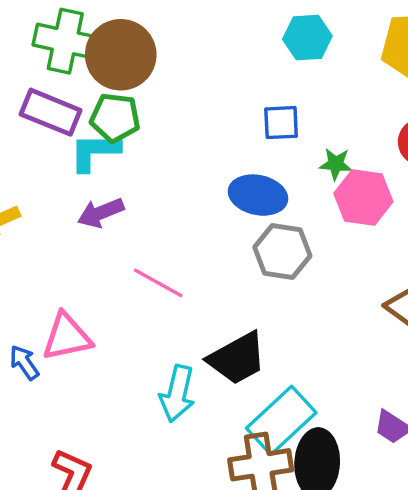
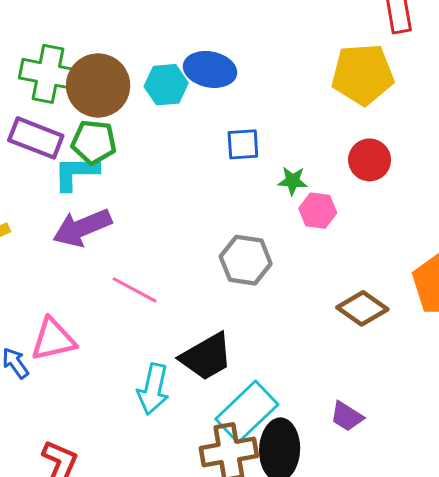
cyan hexagon: (307, 38) -> (166, 85), moved
blue ellipse: (258, 195) -> (210, 69), moved
pink hexagon: (363, 197) -> (318, 211), size x0.7
purple arrow: (101, 213) -> (82, 228), size x1.4

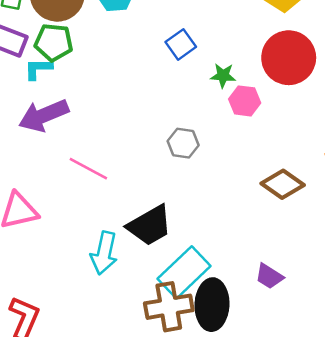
blue square: (243, 144) -> (181, 44), turned -32
red circle: (370, 160) -> (289, 58), size x1.5
cyan L-shape: (76, 173) -> (38, 69), size x0.7
gray hexagon: (246, 260) -> (183, 143), size x0.7

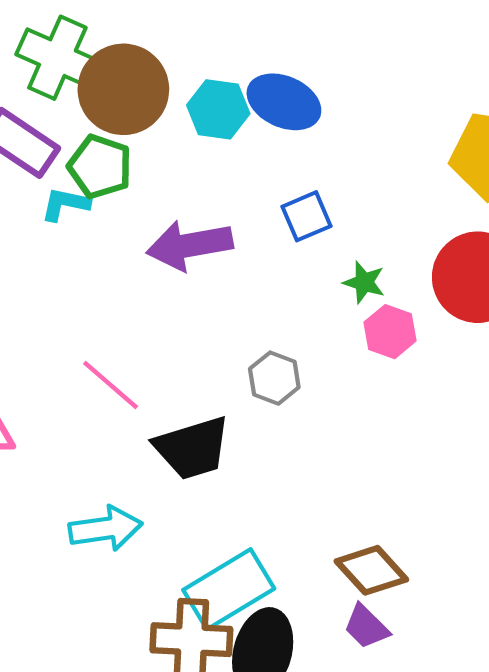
purple arrow: (44, 115) -> (190, 245), moved
brown diamond: (283, 184) -> (371, 570), moved
black trapezoid: (150, 225) -> (192, 448), moved
cyan arrow: (104, 253) -> (105, 529), turned -123

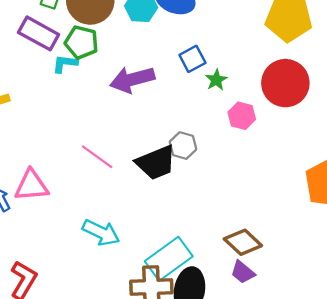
green star: (364, 282) -> (216, 80), moved, turned 30
black trapezoid: (192, 448) -> (156, 163), moved
cyan arrow: (105, 529) -> (101, 232), turned 39

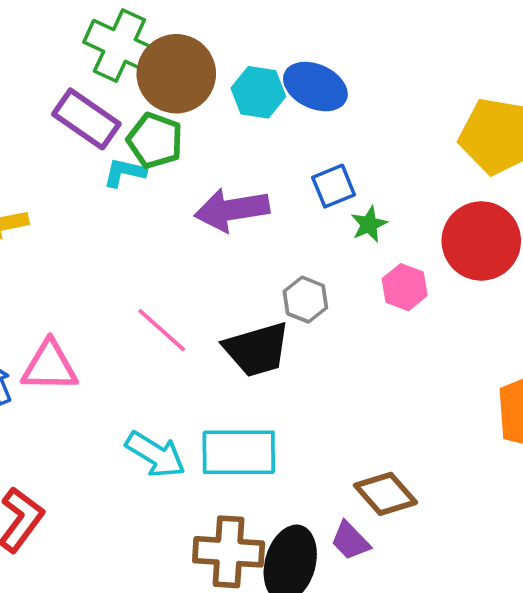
gray hexagon: (183, 146) -> (305, 300), moved
cyan rectangle: (169, 259) -> (239, 452), moved, turned 30
purple trapezoid: (243, 272) -> (350, 541), moved

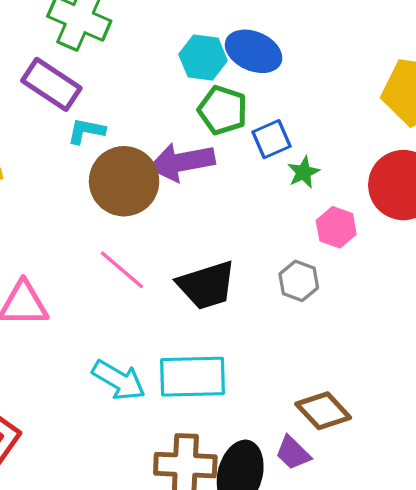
brown circle: (176, 74) -> (124, 181), moved
green pentagon: (155, 140) -> (223, 110), moved
gray hexagon: (305, 300) -> (299, 281), moved

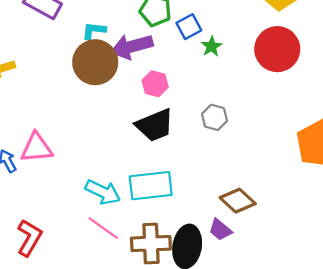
cyan L-shape: (86, 131) -> (94, 31), moved
pink hexagon: (336, 227) -> (155, 84), moved
pink line: (122, 270) -> (103, 228), moved

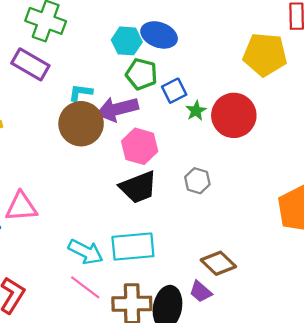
red circle: (277, 49) -> (234, 115), moved
pink hexagon: (155, 84) -> (140, 146), size x1.4

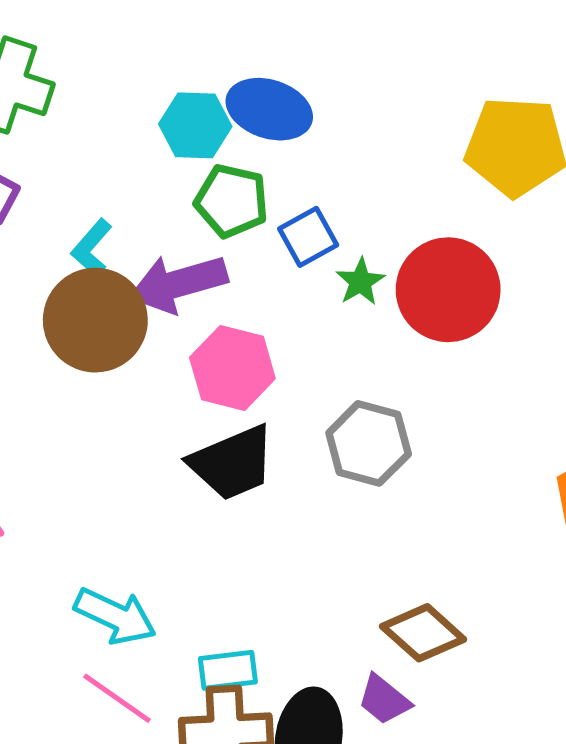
cyan L-shape: (80, 92) -> (92, 248), turned -55
gray hexagon: (197, 181) -> (369, 443), size x1.4
cyan rectangle: (133, 247) -> (228, 670), moved, size x0.6

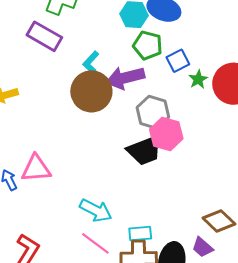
pink hexagon: (232, 368) -> (166, 134), moved
gray hexagon: (369, 443) -> (153, 112), moved

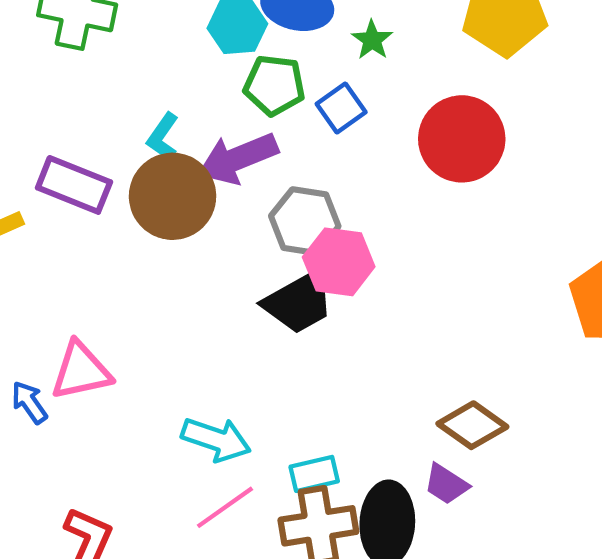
purple rectangle: (44, 36) -> (74, 185), moved
green star: (198, 79) -> (372, 40), moved
pink line: (95, 243) -> (225, 507), turned -64

